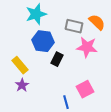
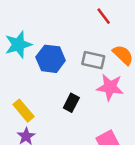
cyan star: (36, 14) -> (18, 45), moved
blue hexagon: (43, 41) -> (51, 59), moved

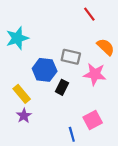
blue hexagon: (51, 59) -> (45, 70), moved
gray rectangle: (93, 60) -> (71, 57), moved

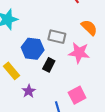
purple star: (24, 116) -> (29, 91), moved

